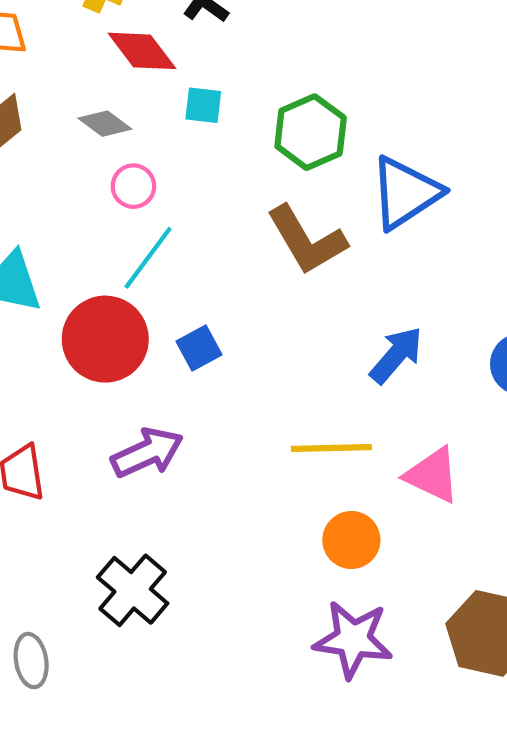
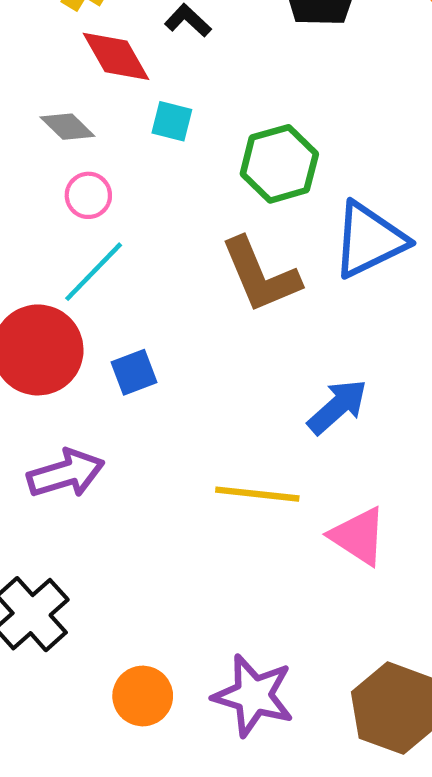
orange circle: (351, 540) -> (143, 696), moved

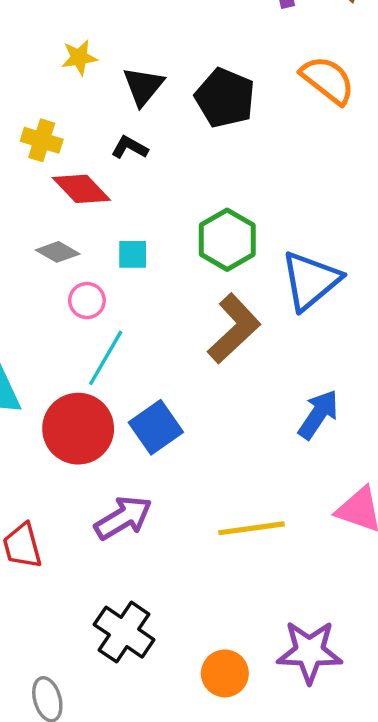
cyan square: (172, 121) -> (133, 254), moved
brown L-shape: (260, 275) -> (234, 329), turned -96
blue square: (134, 372) -> (156, 427), size x1.4
yellow line: (257, 494) -> (252, 528), moved

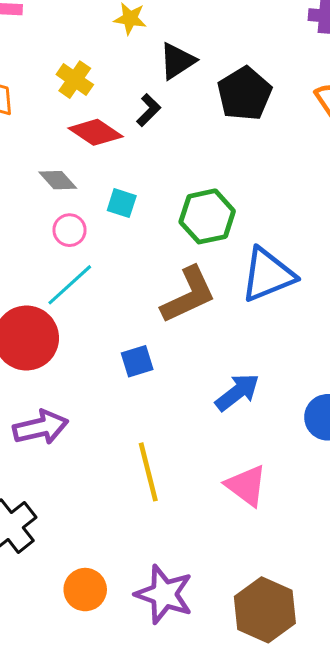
black L-shape: (130, 147) -> (149, 110), turned 88
red diamond: (81, 189) -> (96, 132), turned -30
blue square: (156, 427) -> (137, 361), moved, size x0.7
yellow line: (252, 528) -> (148, 472), turned 66

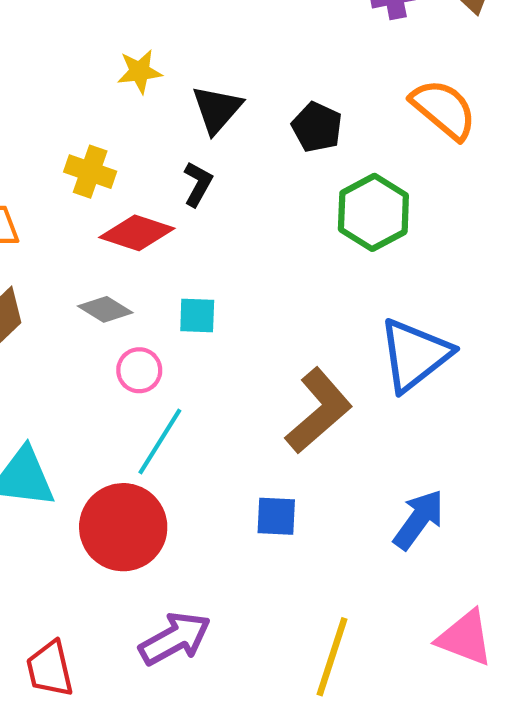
black pentagon: (244, 94) -> (317, 127), size x0.7
green hexagon: (207, 216) -> (373, 212), moved
blue square: (137, 361) -> (276, 516), turned 36
yellow line: (148, 472) -> (332, 657), turned 48

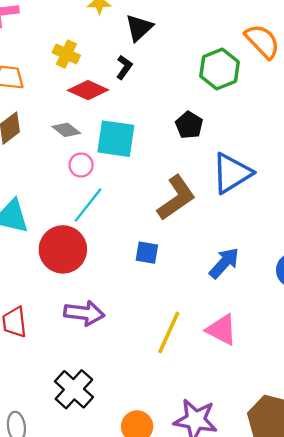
black pentagon: (317, 127) -> (189, 125), moved
green hexagon: (373, 212) -> (220, 69), moved
cyan square: (197, 315) -> (116, 139), size x1.8
pink triangle: (465, 638) -> (222, 330), moved
purple arrow: (175, 639) -> (84, 313), turned 30

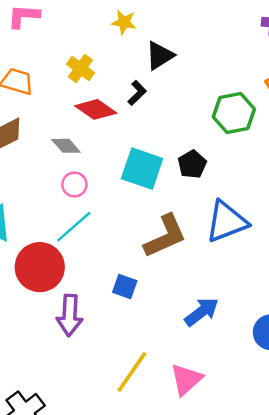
cyan square: (116, 139) -> (142, 169), moved
purple arrow: (84, 313) -> (70, 315), moved, turned 75
pink triangle: (222, 330) -> (186, 379), turned 40

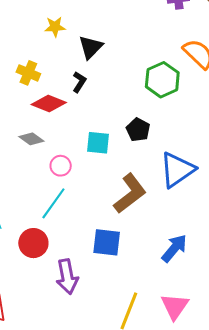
cyan square: (142, 169) -> (98, 143), size x0.7
pink circle: (74, 184) -> (61, 166), moved
red circle: (40, 267) -> (33, 243), size x0.7
blue square: (125, 286) -> (107, 242), size x1.4

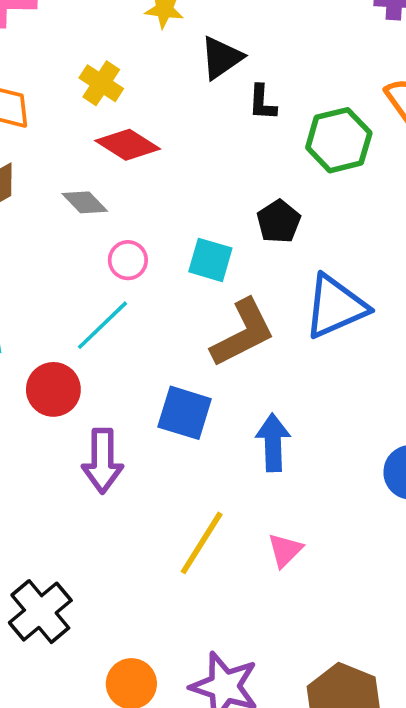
black L-shape: (79, 82) -> (262, 103), moved, turned 140
cyan square: (98, 143) -> (210, 260), moved
blue arrow: (174, 248) -> (273, 443), moved, turned -52
pink triangle: (175, 306) -> (285, 550), size x0.7

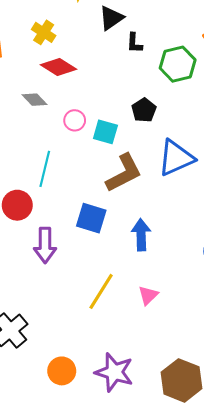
pink circle: (128, 260) -> (75, 120), moved
cyan line: (103, 325) -> (45, 169), turned -32

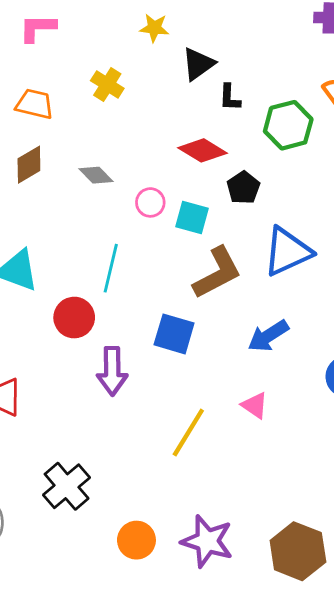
red diamond: (59, 67) -> (202, 150), moved
blue arrow: (141, 235) -> (268, 336), moved, turned -120
pink triangle: (148, 295) -> (255, 405), moved, turned -40

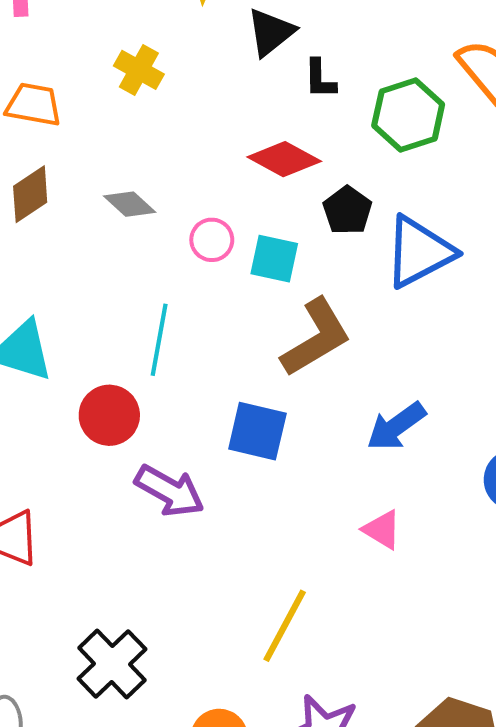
blue triangle: (287, 252) -> (419, 252), moved
purple arrow: (112, 371) -> (170, 491), turned -57
yellow line: (188, 432) -> (285, 626), moved

